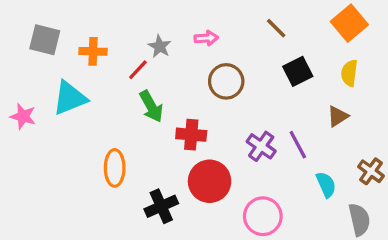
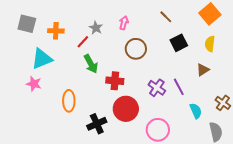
pink arrow: (206, 38) -> (124, 23), turned -72
pink star: (23, 116) -> (34, 84), moved

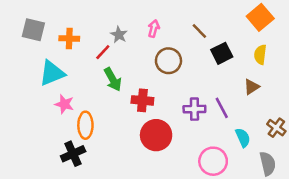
brown line: (166, 17) -> (199, 31), moved
pink star: (34, 84) -> (64, 104), moved
purple cross: (157, 88) -> (194, 109), turned -36
black cross: (97, 124) -> (73, 154), moved
pink circle: (158, 130) -> (213, 161), moved

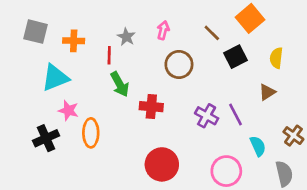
orange square: (260, 17) -> (250, 18), moved
red line: (103, 52) -> (109, 55), turned -42
purple cross: (194, 109) -> (207, 116), turned 30
red circle: (156, 135) -> (162, 164), moved
black cross: (73, 154) -> (46, 138), moved

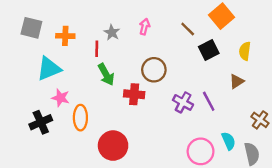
brown circle: (179, 64) -> (154, 70), moved
cyan semicircle: (258, 146) -> (229, 141), moved
red circle: (162, 164) -> (113, 146), moved

